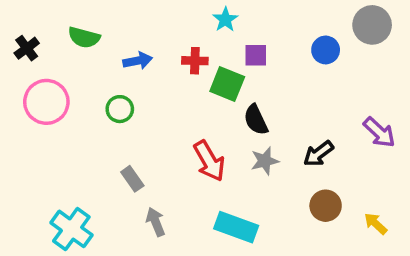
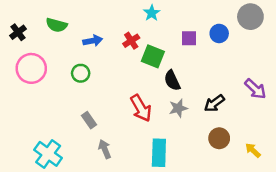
purple square: (256, 55) -> (189, 38), moved
red cross: (195, 61) -> (131, 41), turned -35
cyan rectangle: (236, 227) -> (159, 153), turned 72

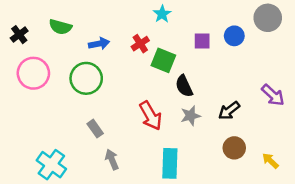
green circle: (81, 73) -> (86, 78), size x1.6

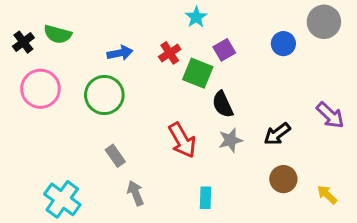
green semicircle: (60, 27) -> (58, 34), moved
purple square: (202, 41) -> (224, 50), moved, turned -30
cyan rectangle: (170, 163) -> (206, 198), size x0.6

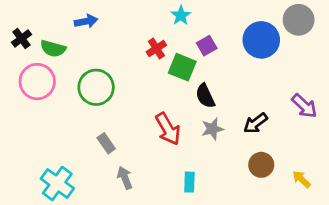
green semicircle: (58, 34) -> (53, 49), moved
blue circle: (283, 44) -> (261, 40), size x1.6
blue arrow: (120, 53) -> (86, 21), moved

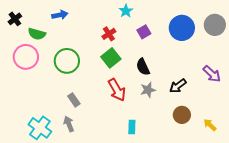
gray circle: (299, 20) -> (215, 25), moved
black cross: (21, 38) -> (15, 19), moved
green square: (182, 67) -> (111, 58), moved, turned 30
gray arrow: (125, 178) -> (69, 124), moved

